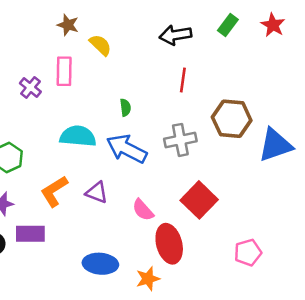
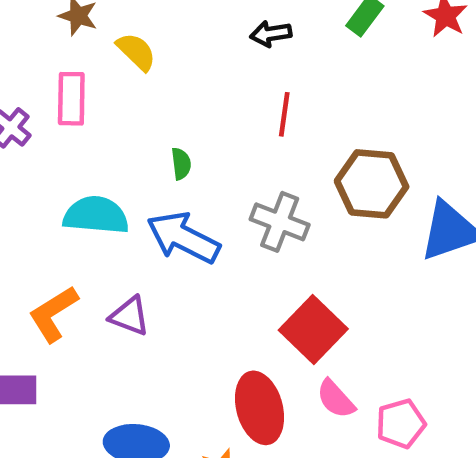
black arrow: (175, 35) -> (271, 34), size x0.7
gray cross: (180, 140) -> (280, 222), turned 32
pink semicircle: (143, 210) -> (336, 399), moved

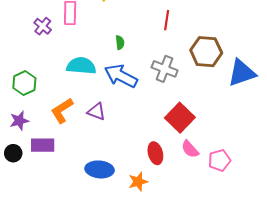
red ellipse: (260, 408) -> (155, 153), size x0.7

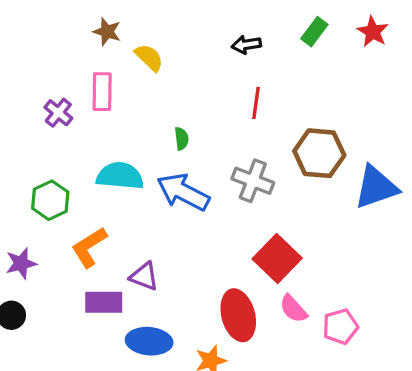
green hexagon: (24, 83) -> (50, 200), moved
purple triangle: (97, 112) -> (144, 276), moved
purple rectangle: (43, 145) -> (104, 302), moved
red ellipse: (155, 153) -> (238, 315), size x1.4

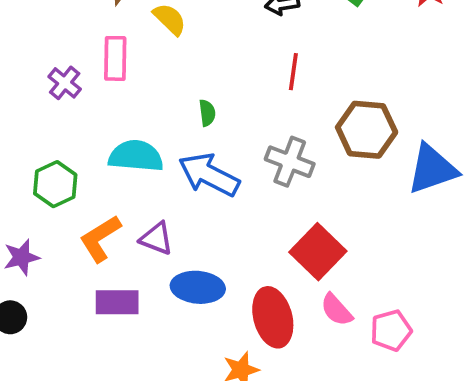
purple triangle: (144, 276) -> (157, 239), moved
blue ellipse: (149, 341) -> (198, 287), moved

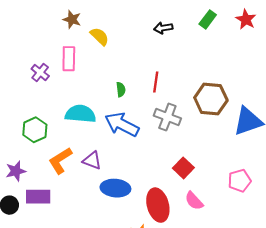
red line: (293, 72) -> (156, 82), moved
red square: (318, 252) -> (183, 168), size x0.7
purple rectangle: (117, 302) -> (38, 197), moved
pink pentagon: (391, 330) -> (240, 181), moved

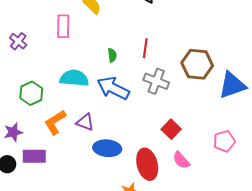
purple cross: (40, 72) -> (18, 41), moved

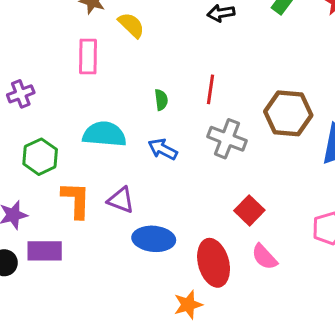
purple cross: (18, 41) -> (21, 94), moved, turned 30
blue arrow: (113, 88) -> (163, 149), size x0.6
orange L-shape: (55, 122) -> (76, 200), turned 124

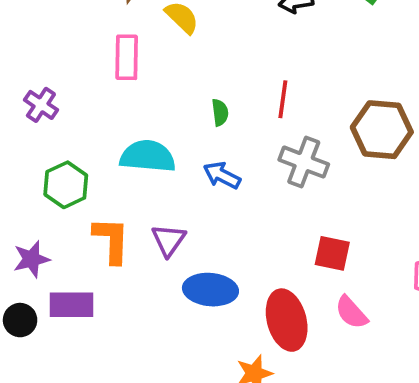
purple cross: (21, 94) -> (41, 105), turned -35
purple triangle: (121, 200) -> (169, 240), turned 44
red square: (249, 210) -> (332, 253), turned -32

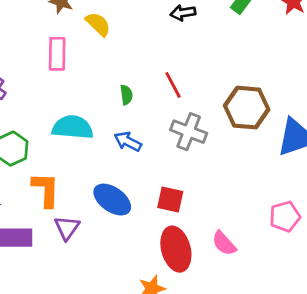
red line: (283, 99) -> (173, 85), turned -36
purple triangle: (169, 240) -> (67, 228), moved
red square: (332, 253) -> (170, 200), moved
blue ellipse: (210, 290) -> (112, 200), moved, turned 30

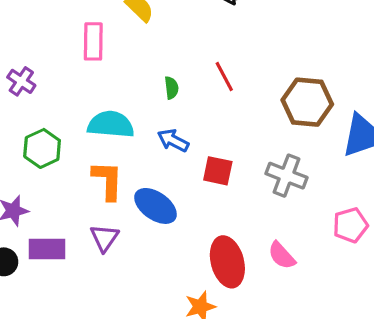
gray cross: (189, 132) -> (286, 176), moved
orange L-shape: (46, 190) -> (108, 180), moved
red square: (170, 200) -> (218, 171), moved

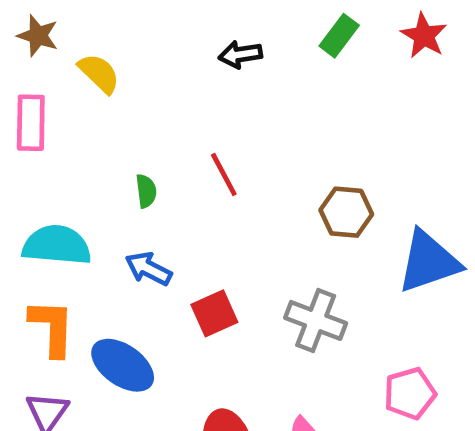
brown hexagon: (307, 102) -> (346, 212), size x0.7
red square: (218, 171) -> (214, 313), turned -36

